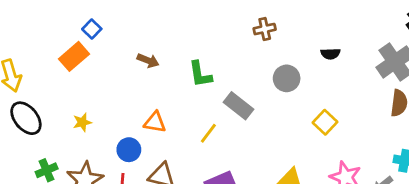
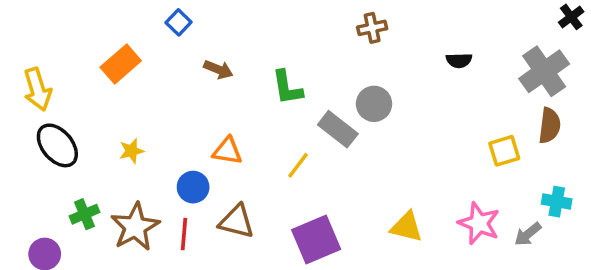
blue square: (92, 29) -> (179, 22), moved
gray circle: (287, 78) -> (374, 104), moved
yellow square: (325, 122) -> (504, 151), moved, turned 30

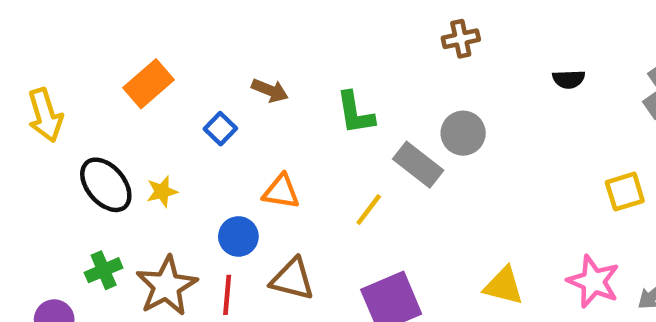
blue square: (179, 22) -> (220, 129), moved
black ellipse: (57, 145) -> (106, 185), moved

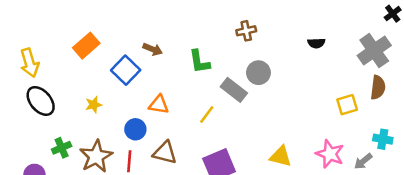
brown cross: (461, 39) -> (246, 31), moved
blue square: (220, 129) -> (126, 70), size x1.6
black ellipse: (106, 185) -> (41, 101), moved

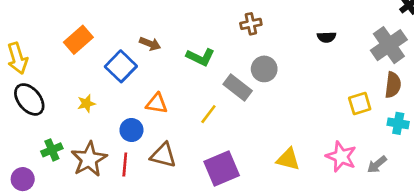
green L-shape: (199, 62) -> (200, 57), turned -55
cyan cross: (383, 139) -> (398, 123), moved

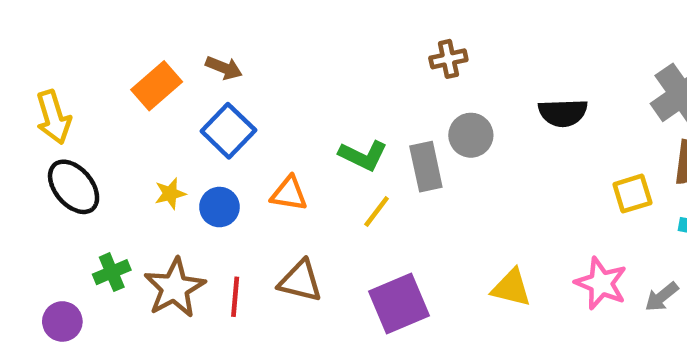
black semicircle: (327, 37) -> (563, 113), moved, size x1.5
brown arrow: (150, 44) -> (224, 68), moved
green L-shape: (200, 57) -> (363, 155), moved
gray rectangle: (238, 88) -> (426, 167), turned 40
blue circle: (131, 130) -> (219, 207), moved

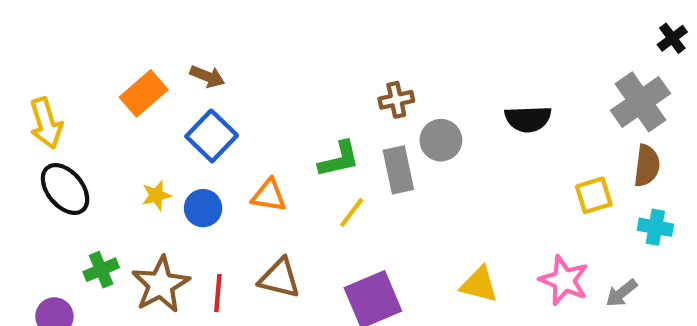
brown cross: (448, 59) -> (396, 100), moved
green L-shape: (363, 155) -> (339, 159), turned -39

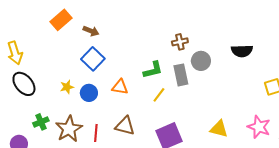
orange rectangle: (144, 93) -> (61, 20), moved

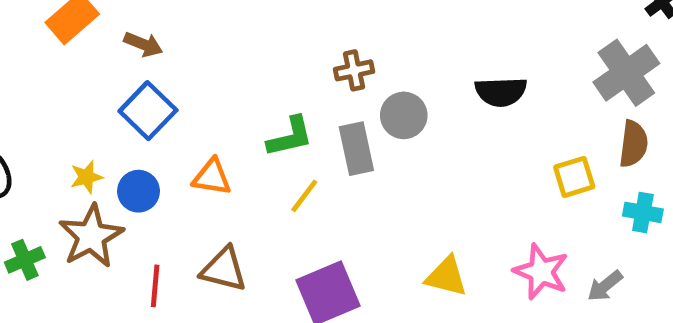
brown star: (69, 129) -> (91, 236), moved

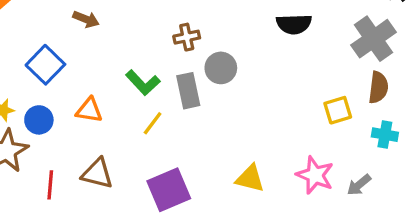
brown arrow: (143, 44) -> (86, 19), moved
black semicircle: (501, 92) -> (294, 24), moved
green L-shape: (290, 137) -> (143, 83), turned 60

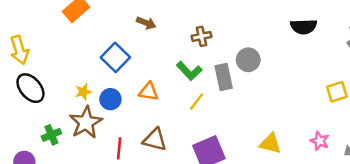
brown cross: (187, 37) -> (201, 36), moved
pink star: (315, 175) -> (320, 141), size x0.7

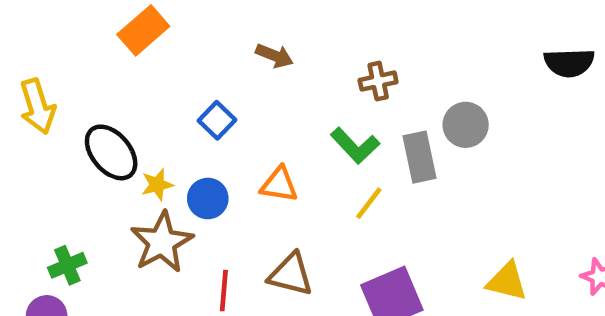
blue square: (115, 57) -> (217, 120), size x0.7
black ellipse: (30, 88) -> (111, 152), moved
green cross: (51, 135) -> (67, 265), moved

